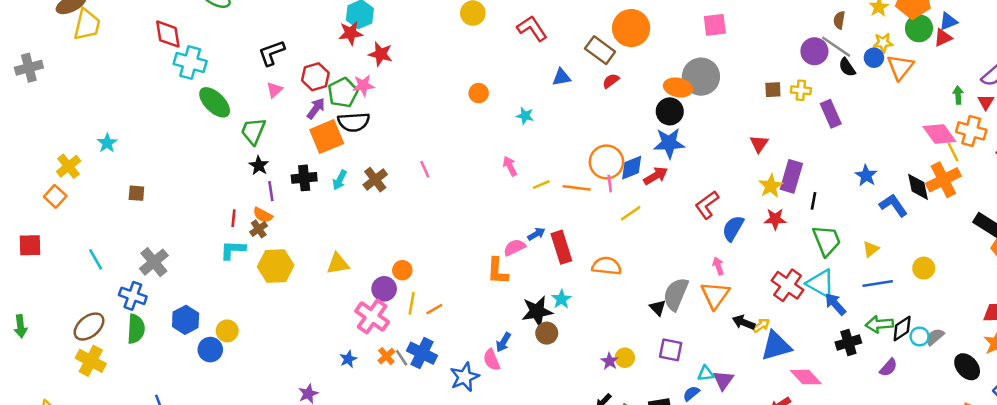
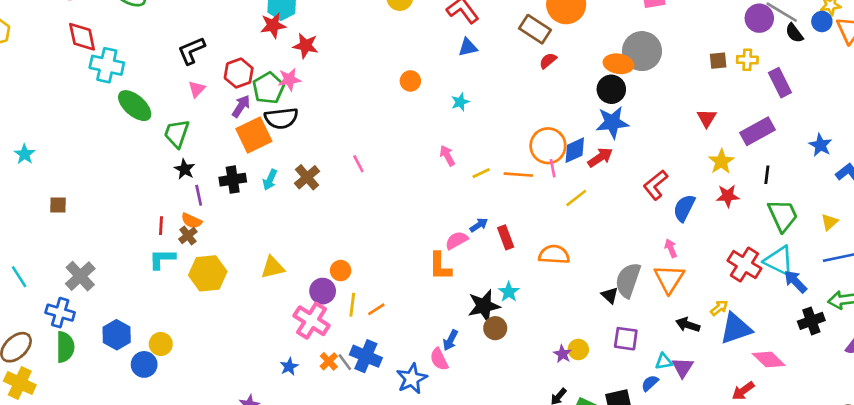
blue triangle: (561, 77) -> (468, 47), moved
cyan star: (525, 116) -> (460, 102), turned -30
purple rectangle: (791, 176) -> (758, 131), moved, turned 48
red rectangle: (561, 247) -> (506, 237), size x0.7
black arrow: (744, 322) -> (688, 325), moved

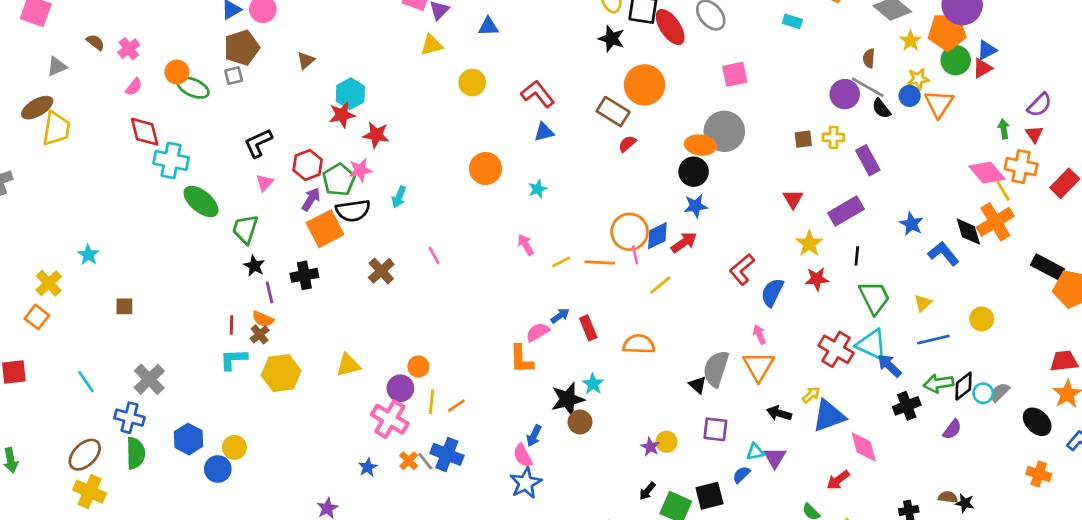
orange circle: (410, 81) -> (485, 169), size x1.5
blue star: (612, 122) -> (696, 206), size x0.7
cyan arrow: (270, 180) -> (399, 197), moved
pink diamond: (769, 359) -> (864, 447), turned 32
blue star: (412, 379) -> (526, 483), moved

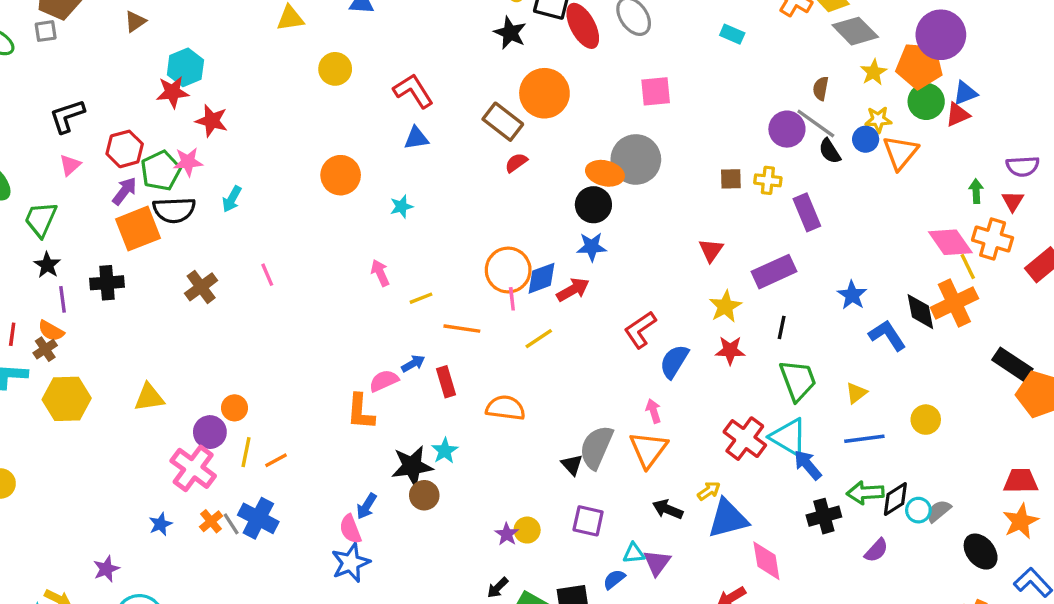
purple semicircle: (1040, 105) -> (1023, 166), turned 36
orange line: (600, 262) -> (462, 329), moved

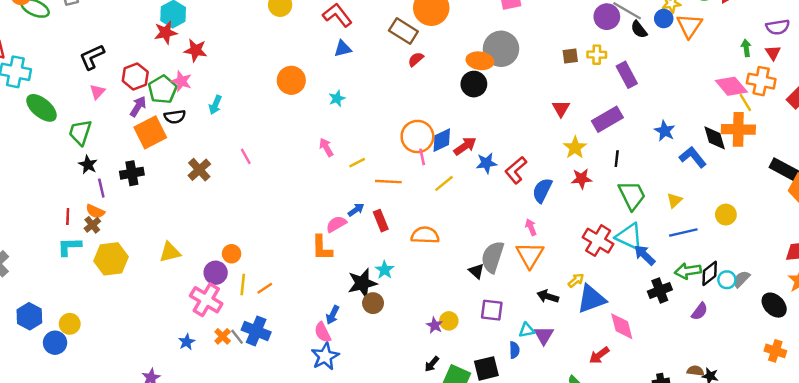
pink star: (188, 162) -> (181, 81), turned 30
black semicircle: (174, 210) -> (175, 117), size x0.7
blue star: (592, 247) -> (486, 163), moved
orange cross: (954, 303) -> (738, 129), turned 32
blue semicircle: (614, 579) -> (514, 350), turned 133

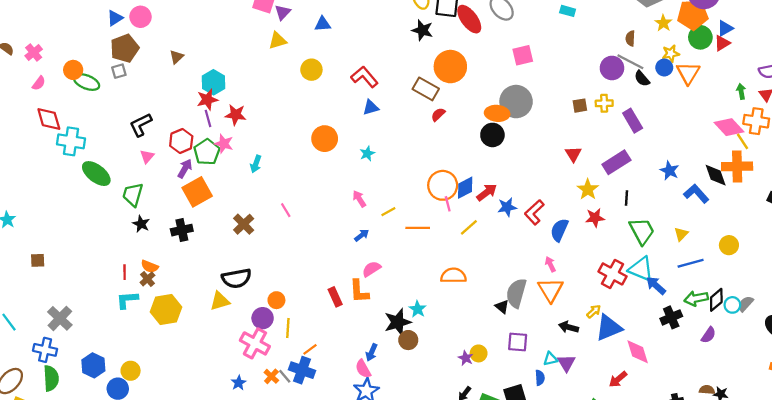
black semicircle: (175, 117) -> (237, 278), moved, size x1.5
purple line: (101, 188) -> (208, 118), moved
blue arrow: (356, 210) -> (362, 235), moved
red rectangle: (381, 221) -> (335, 297), moved
orange line: (265, 288) -> (310, 349), moved

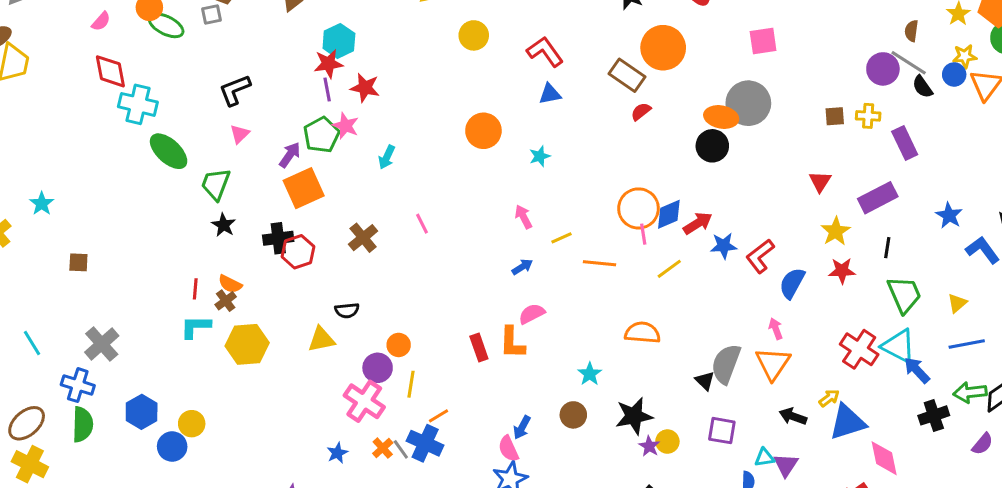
red hexagon: (181, 141) -> (298, 252), moved
black semicircle: (237, 278) -> (347, 310), size x0.6
black star: (398, 322) -> (634, 416), moved

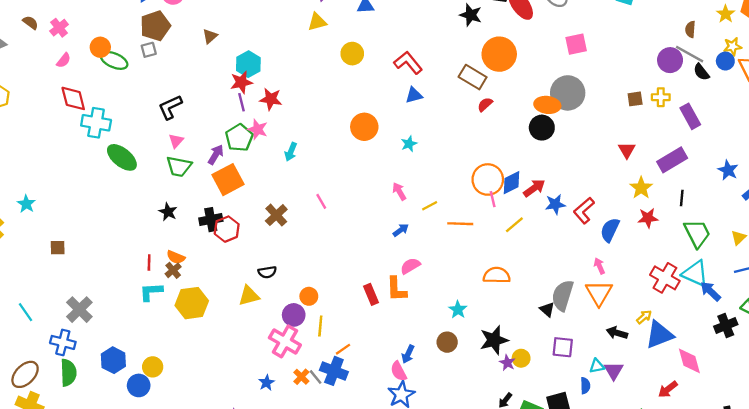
green trapezoid: (216, 184) -> (179, 166), moved, turned -96

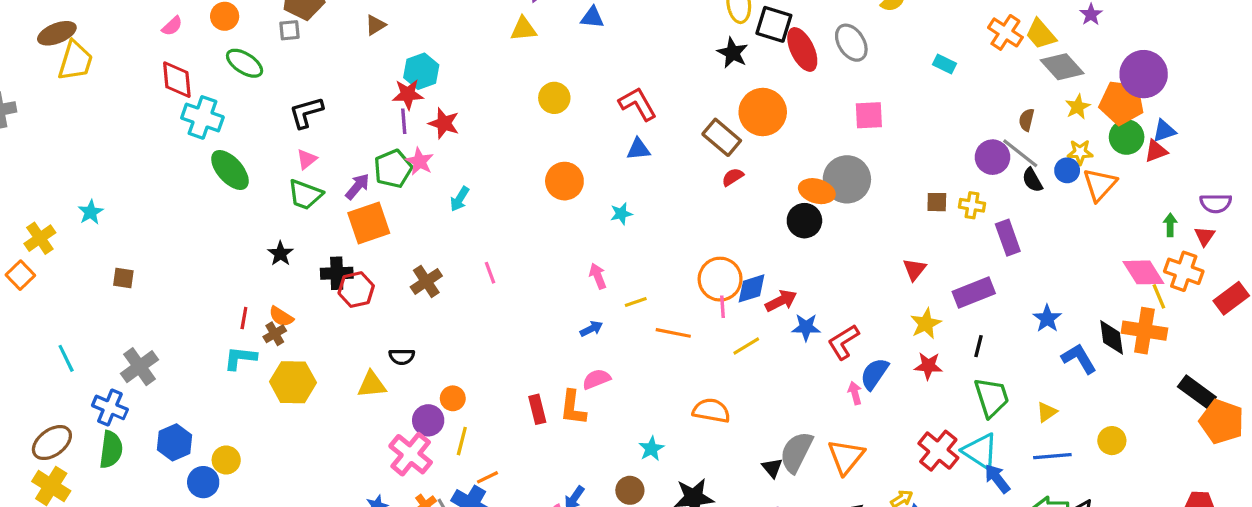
yellow circle: (352, 54) -> (554, 98), moved
green ellipse: (114, 60) -> (245, 63), moved
pink arrow: (599, 266) -> (855, 393), moved

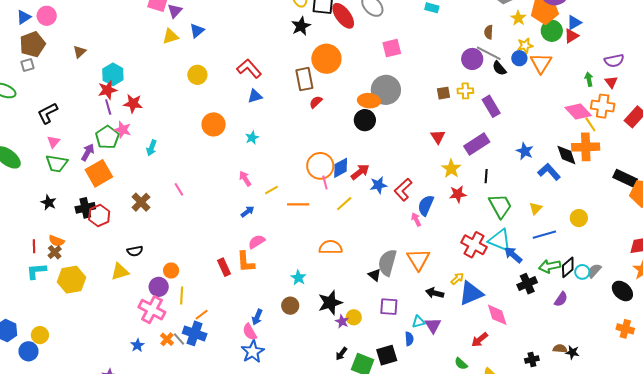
blue triangle: (592, 17) -> (197, 31), moved, turned -35
black star: (733, 53) -> (301, 26), turned 30
brown rectangle: (722, 137) -> (304, 79), turned 50

